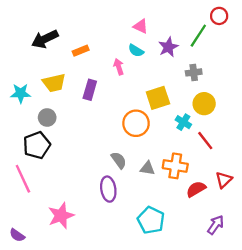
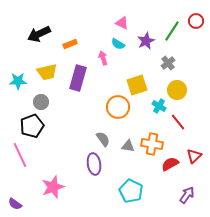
red circle: (219, 16) -> (196, 21), moved
gray cross: (194, 72) -> (168, 63), turned -32
purple rectangle: (90, 90) -> (78, 78), size x1.4

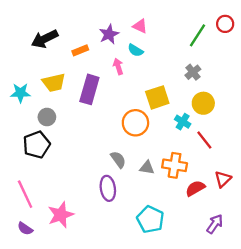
purple star: (146, 41) -> (109, 34), moved
pink line: (20, 155) -> (25, 194), moved
purple semicircle: (15, 204) -> (25, 229), moved

